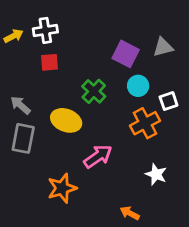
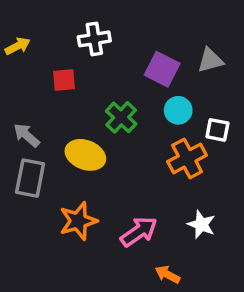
white cross: (45, 30) -> (94, 39), moved
white square: (169, 101) -> (217, 130), turned 30
pink arrow: (98, 156) -> (139, 232), moved
orange star: (62, 188) -> (78, 221), moved

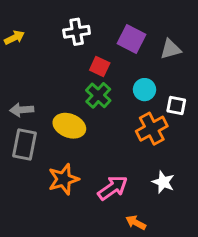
purple square: (162, 69) -> (131, 39), moved
red square: (64, 80) -> (100, 66), moved, turned 30
gray arrow: (26, 135) -> (22, 110), turned -45

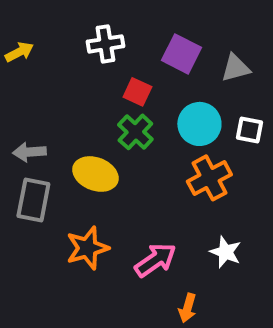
cyan circle: (144, 90) -> (199, 124), size x1.4
white square: (176, 105) -> (250, 130), moved
orange arrow: (136, 223) -> (187, 308), turned -102

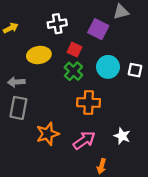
gray triangle: (235, 68) -> (121, 12), moved
yellow ellipse: (95, 174) -> (39, 55), moved, turned -30
orange cross: (209, 178) -> (89, 103), moved, turned 30

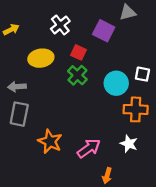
white cross: (57, 24) -> (60, 25), turned -30
cyan circle: (108, 67) -> (116, 83), moved
orange cross: (89, 103) -> (136, 109), moved
orange star: (48, 134) -> (50, 141), turned -30

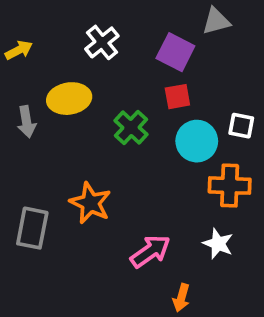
red square: (79, 52) -> (177, 97), moved, turned -35
gray arrow: (17, 87) -> (27, 122), moved, turned -96
gray rectangle: (19, 114) -> (32, 228), moved
orange star: (50, 141) -> (90, 203), moved

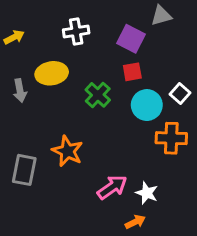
white cross: (102, 42) -> (76, 31), turned 30
white square: (241, 126) -> (180, 93), turned 30
white star: (218, 244) -> (147, 193), moved
orange arrow: (181, 298) -> (135, 222), turned -132

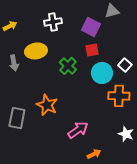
white star: (147, 193) -> (126, 134), moved

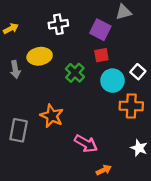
pink arrow: (78, 130) -> (86, 144), turned 65

